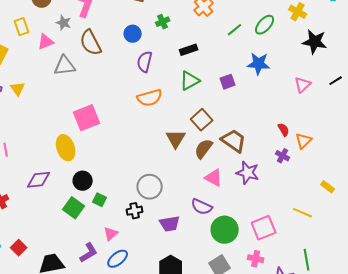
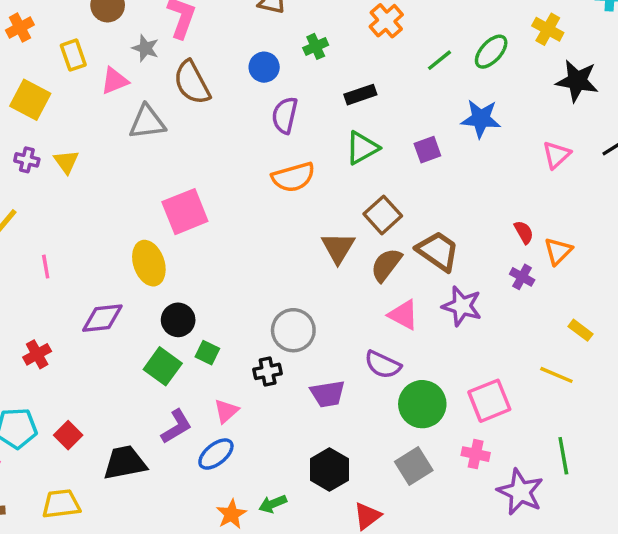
yellow rectangle: (328, 187) -> (581, 330), moved
purple L-shape: (89, 253) -> (176, 427), moved
blue ellipse: (118, 259) -> (216, 454), moved

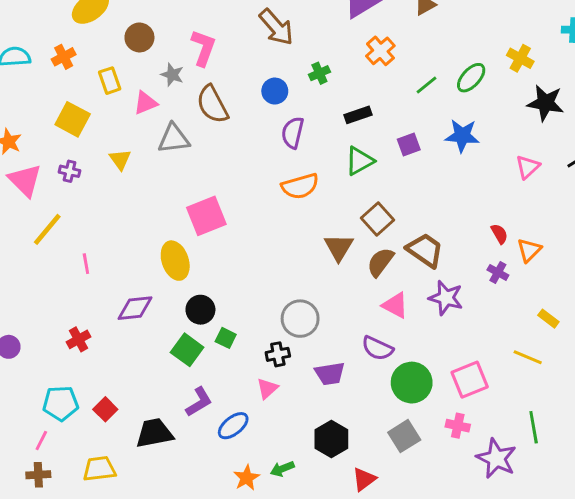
purple square: (427, 150) -> (409, 145), moved
yellow triangle: (66, 162) -> (120, 159), moved
pink triangle: (226, 411) -> (267, 388), moved

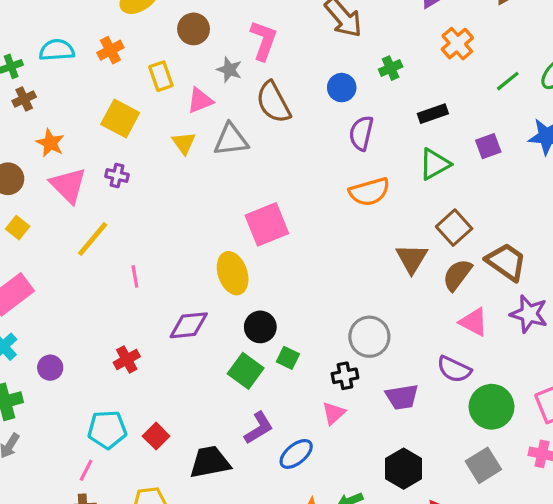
yellow triangle: (120, 159) -> (184, 143), moved

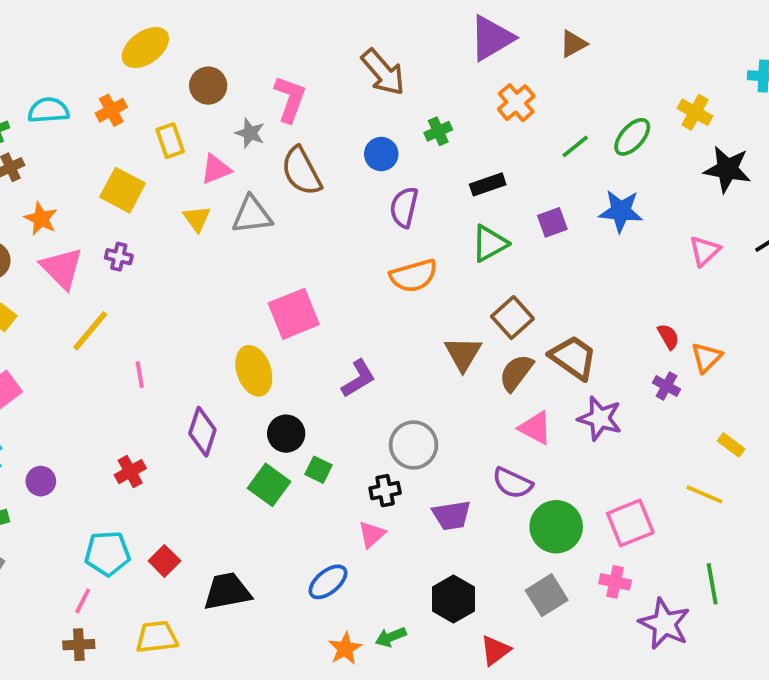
purple diamond: (189, 325) -> (202, 432), turned -66
purple L-shape: (259, 428) -> (358, 378), moved

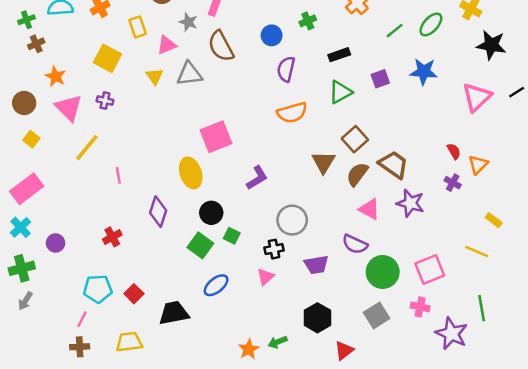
pink triangle: (704, 251) -> (477, 97), size x1.5
blue ellipse: (328, 582) -> (216, 285), moved

